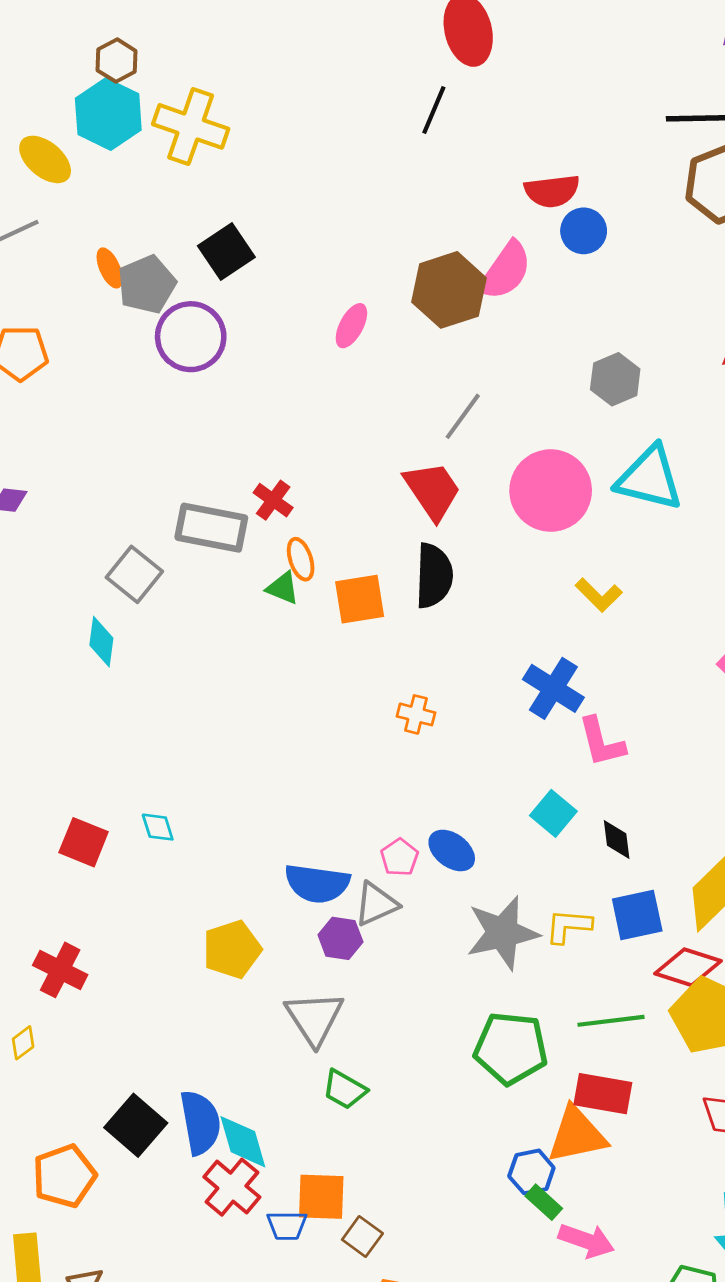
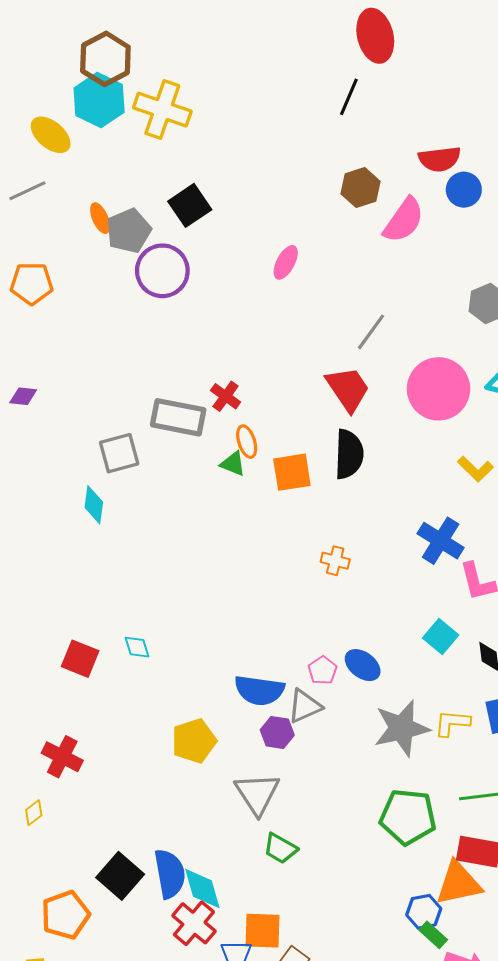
brown hexagon: (117, 61) -> (105, 59), size x1.6
brown hexagon: (449, 290) -> (361, 188), moved, size x0.7
gray square: (134, 574) -> (119, 453), turned 36

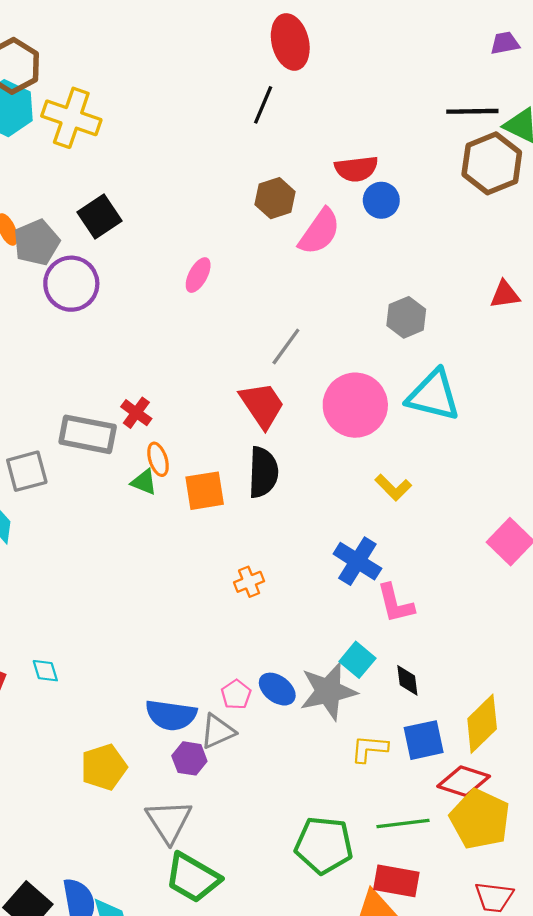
orange cross: (335, 561) -> (249, 582), turned -36
gray star: (402, 728) -> (328, 691), moved
green trapezoid: (280, 848) -> (193, 878), size x1.6

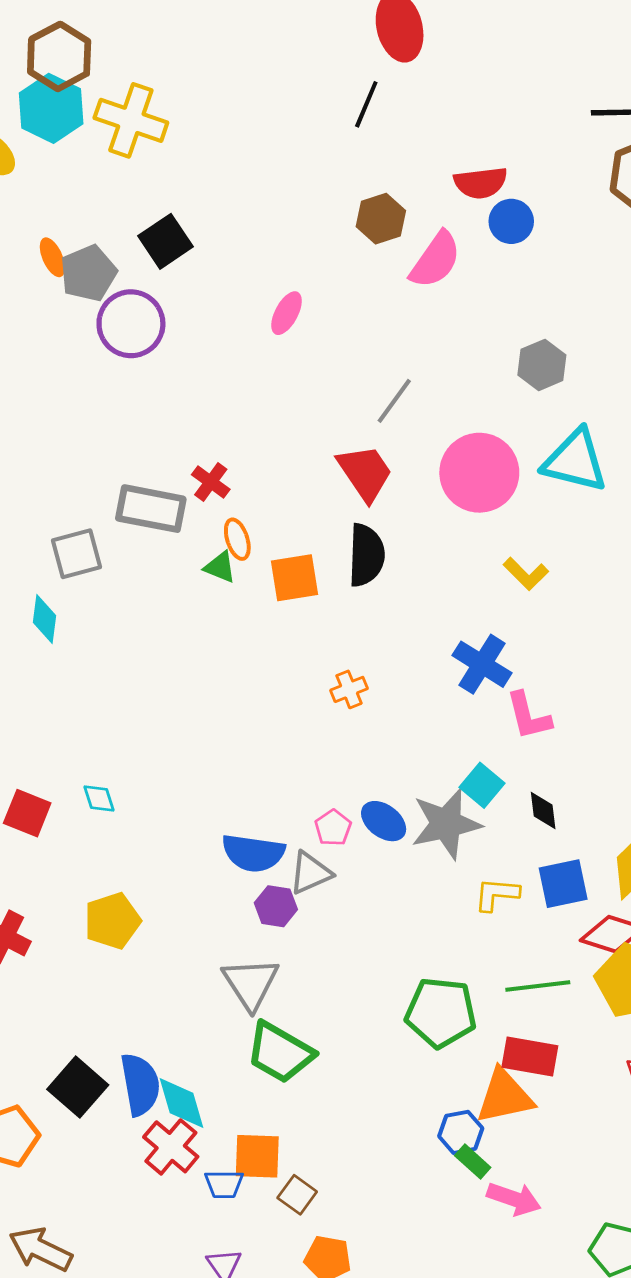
yellow pentagon: (104, 767) -> (112, 921), moved

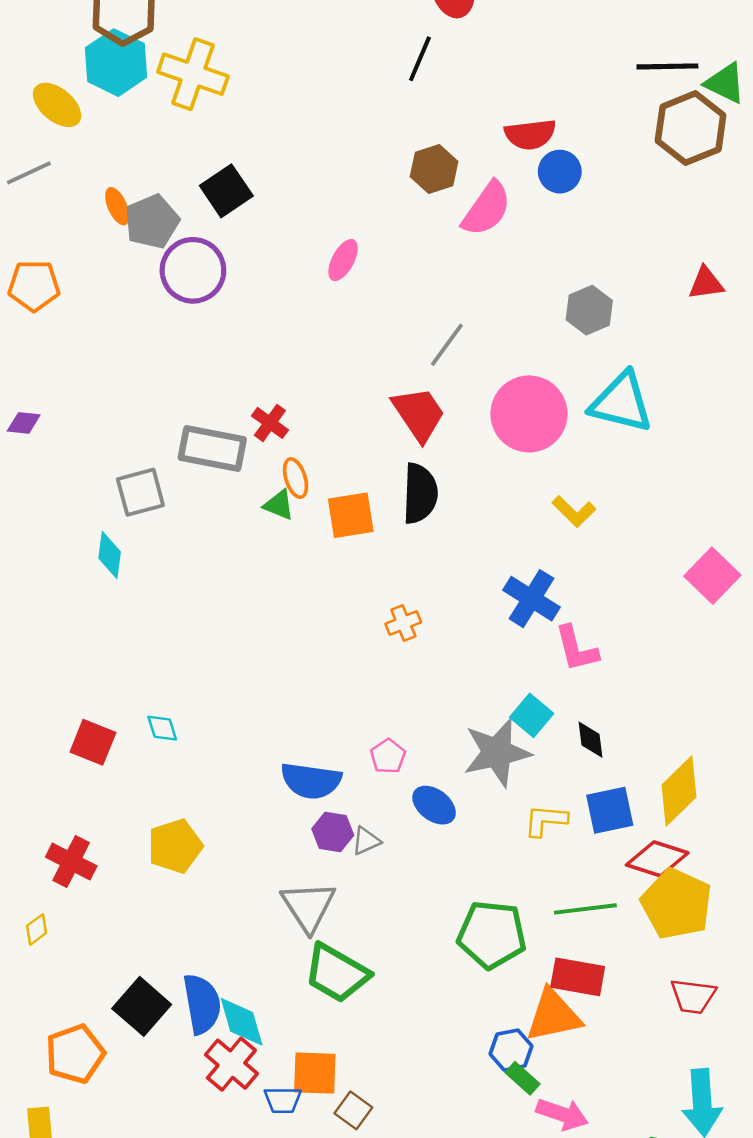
blue ellipse: (384, 821) -> (434, 805), moved
gray triangle: (310, 873) -> (366, 841), moved, size x0.7

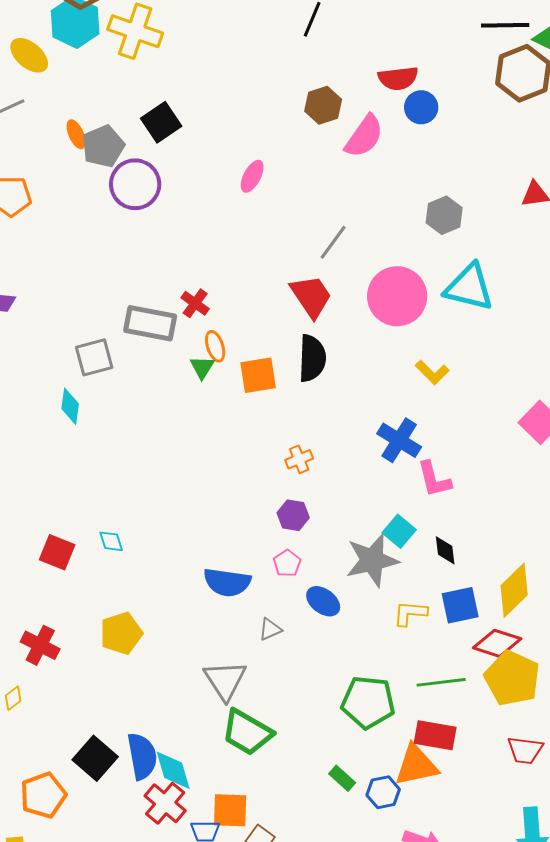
green triangle: (279, 505) -> (202, 367), turned 40
purple hexagon: (333, 832) -> (293, 515), moved
green rectangle: (523, 1078) -> (342, 778), moved

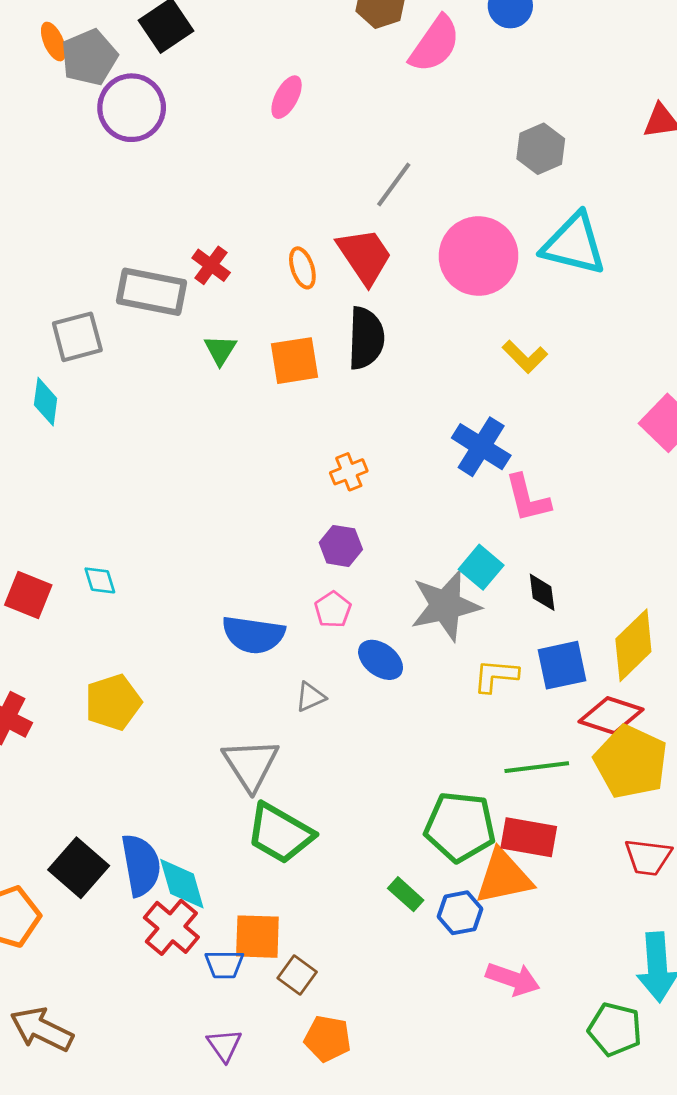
orange ellipse: (215, 346) -> (302, 268), moved
green pentagon: (368, 702) -> (460, 827), moved

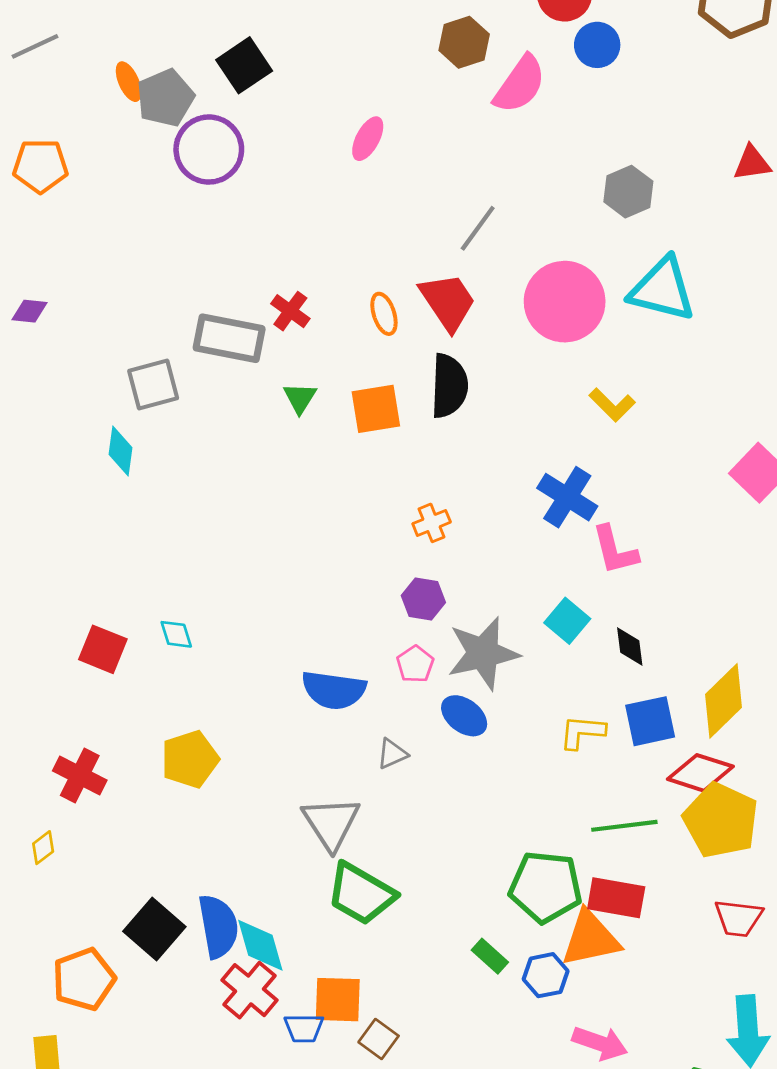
gray star: (445, 606) -> (483, 653), moved

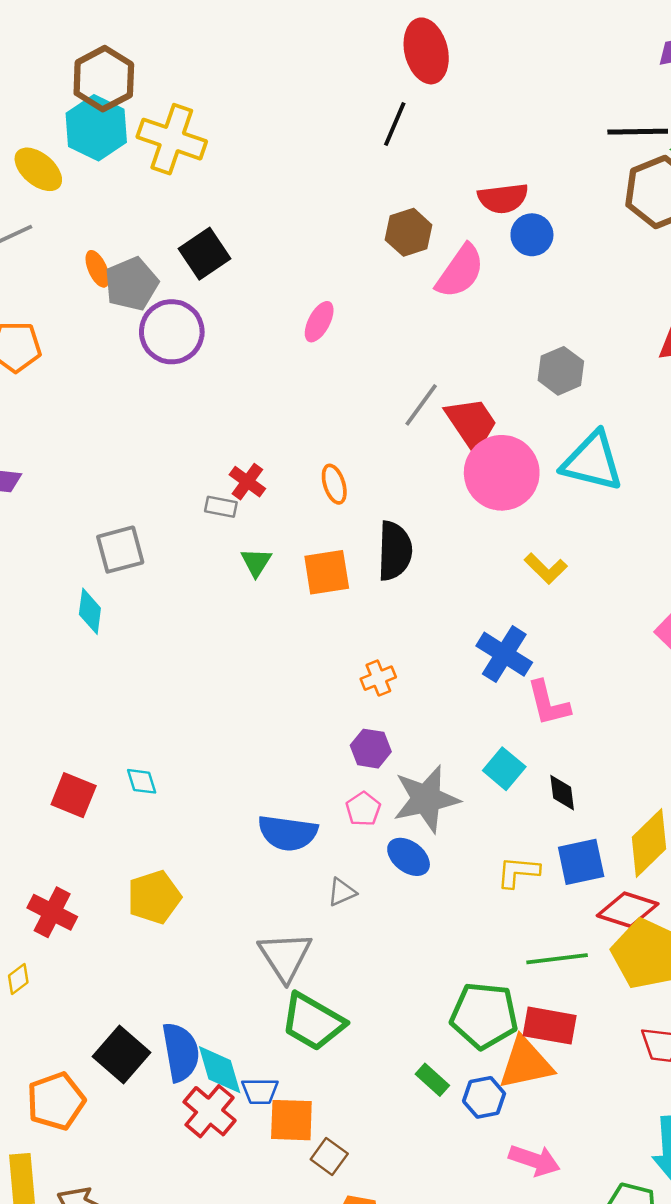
red trapezoid: (448, 302) -> (471, 424), moved
gray rectangle: (229, 338) -> (221, 507), moved, size x0.5
blue trapezoid: (304, 1028) -> (260, 1091), moved

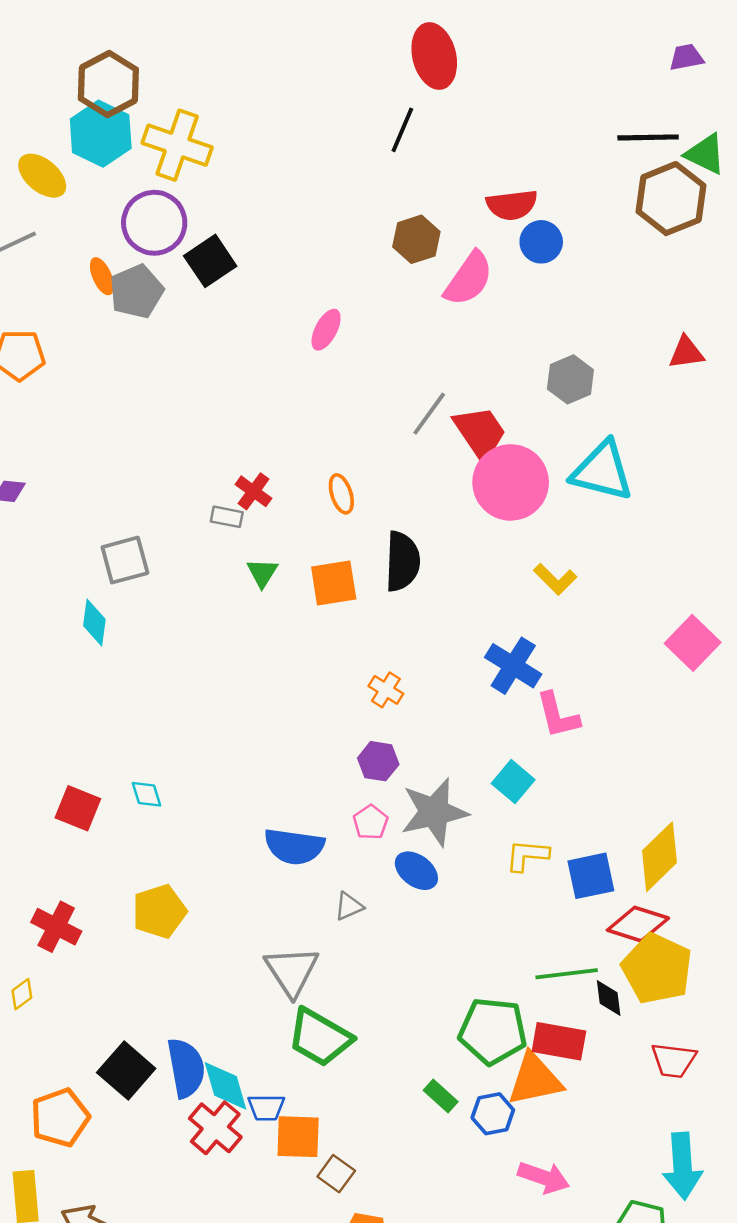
purple circle: (172, 332) -> (154, 223), moved
orange cross: (378, 678) -> (386, 690), turned -36
black diamond: (562, 793) -> (609, 998), moved
yellow L-shape: (518, 872) -> (527, 855), moved

